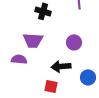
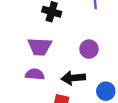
purple semicircle: (19, 59) -> (35, 74), moved

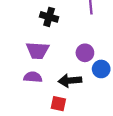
blue circle: (106, 91) -> (101, 69), moved

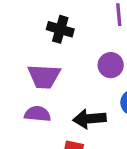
purple circle: (85, 53) -> (111, 65), moved

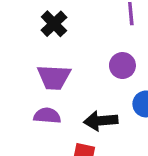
black cross: (60, 29) -> (54, 24), moved, turned 30

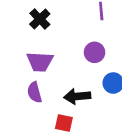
purple semicircle: (47, 116) -> (35, 92), turned -110

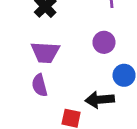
black arrow: (77, 96) -> (100, 100), moved

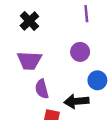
purple semicircle: (40, 85) -> (42, 89), moved

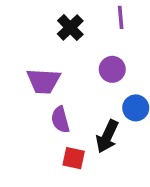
black cross: (29, 21) -> (70, 27), moved
black arrow: (76, 101) -> (107, 136), turned -60

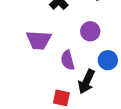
purple semicircle: (60, 120) -> (68, 60), moved

